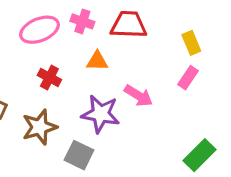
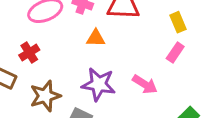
red cross: (49, 78) -> (29, 53), moved, turned 30
pink arrow: (139, 96) -> (145, 84), moved

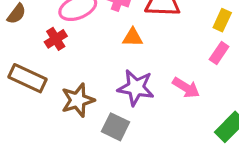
yellow rectangle: (178, 22) -> (222, 20), turned 48
red cross: (29, 53) -> (56, 39), moved

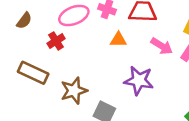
purple star: (136, 88) -> (139, 80), moved
pink arrow: (186, 88) -> (162, 46), moved

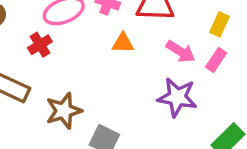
purple star: (139, 80) -> (177, 97), moved

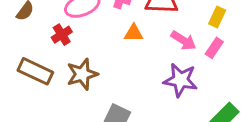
brown star: (64, 111) -> (82, 74), moved

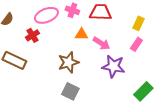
pink arrow: (183, 40) -> (101, 43), moved
brown star: (82, 74) -> (68, 62), moved

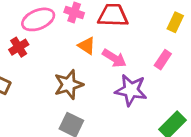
yellow rectangle: (138, 23) -> (175, 22), moved
orange triangle: (81, 34) -> (87, 46), turned 32

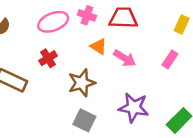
red cross: (19, 47) -> (48, 58), moved
purple star: (131, 90) -> (134, 107), moved

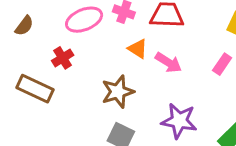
red cross: (48, 58) -> (63, 58), moved

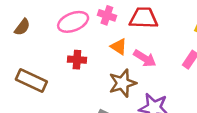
red cross: (63, 58) -> (77, 60), moved, turned 36
brown star: (118, 92) -> (123, 83), moved

